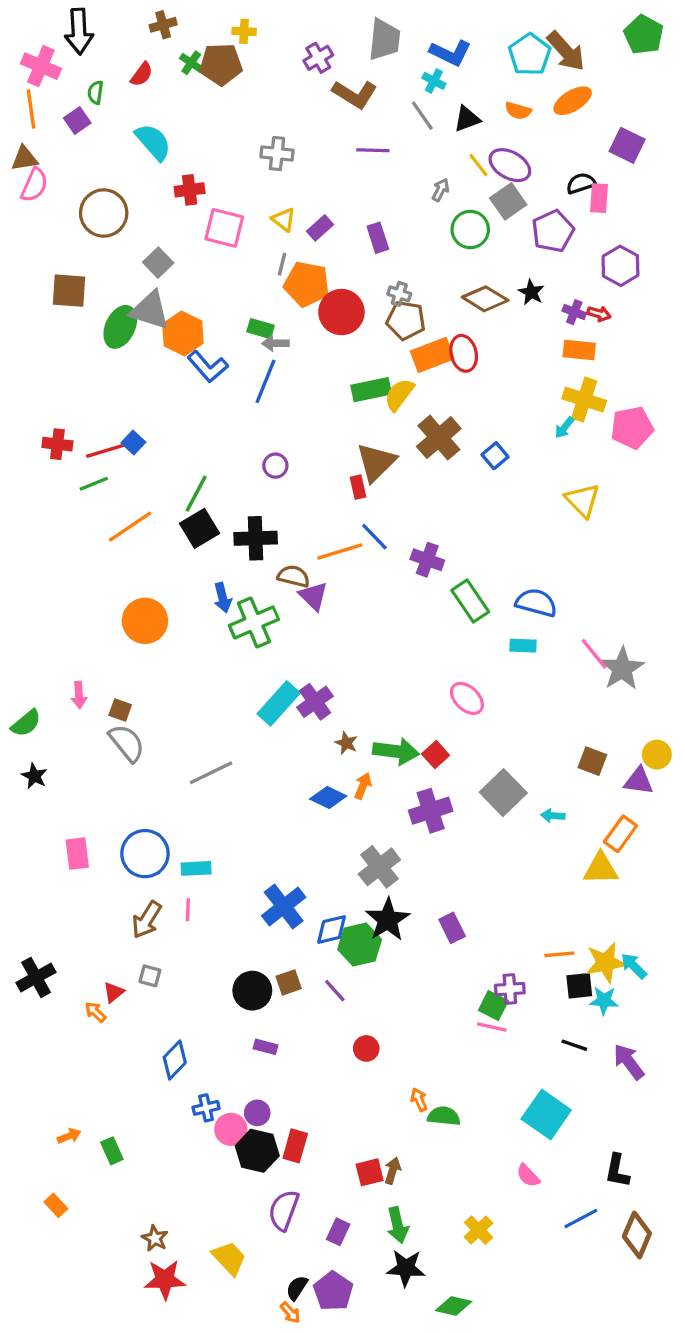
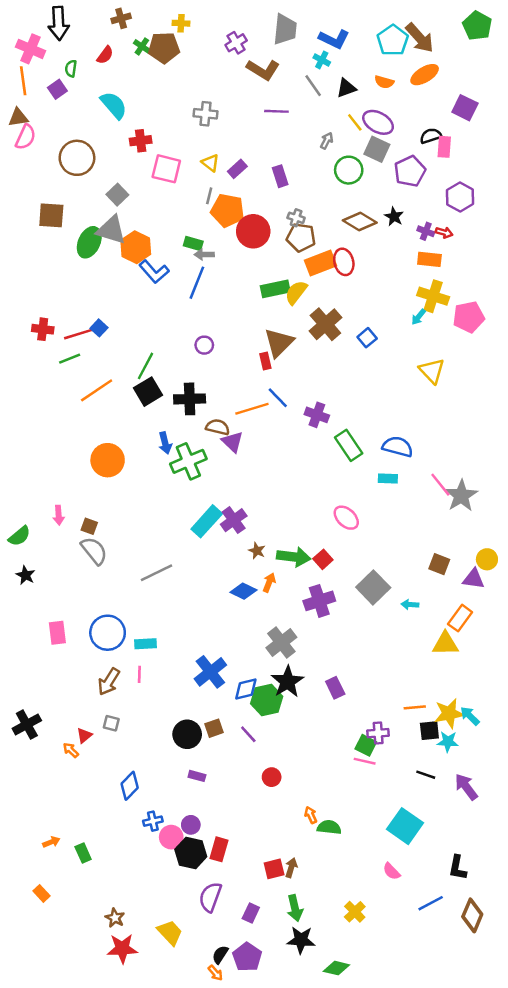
gray square: (508, 201) -> (377, 149), turned -30

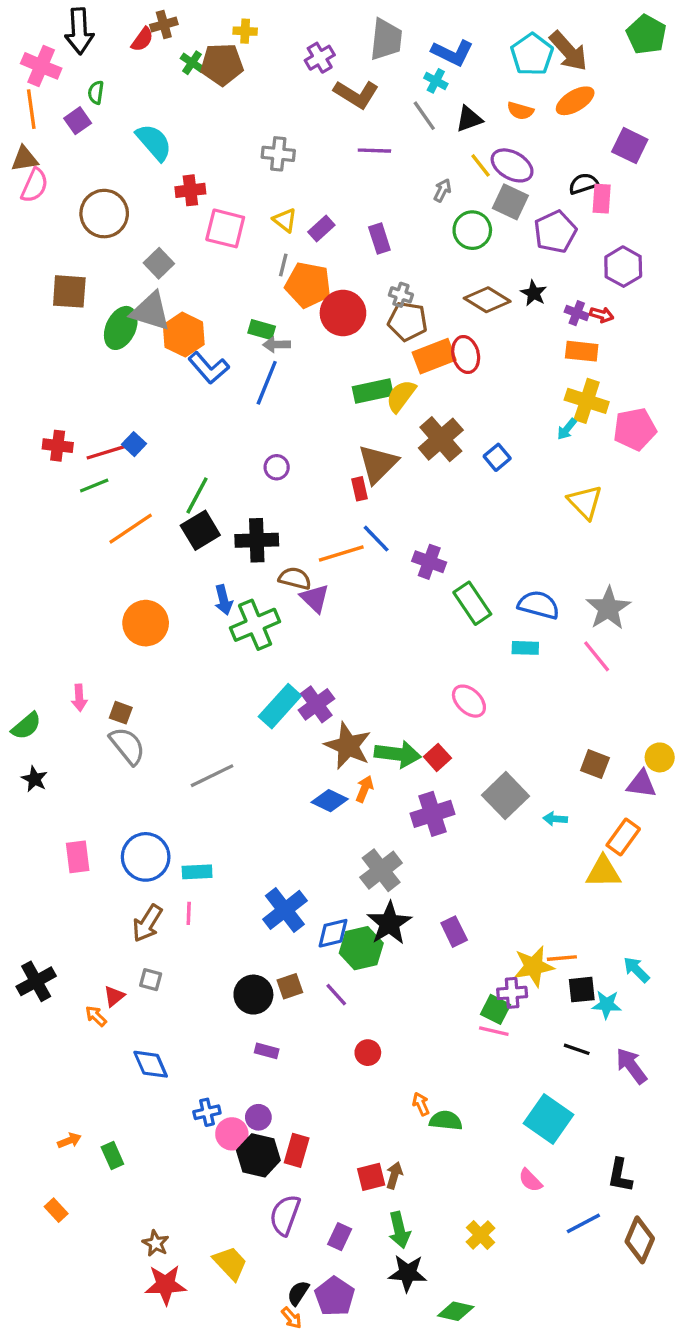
red semicircle: (105, 55) -> (142, 39), moved
gray star: (461, 496) -> (608, 608), moved
brown star: (257, 551) -> (348, 746), size x2.0
yellow star: (449, 713) -> (534, 966), moved
blue diamond: (130, 786) -> (151, 1064), moved, turned -68

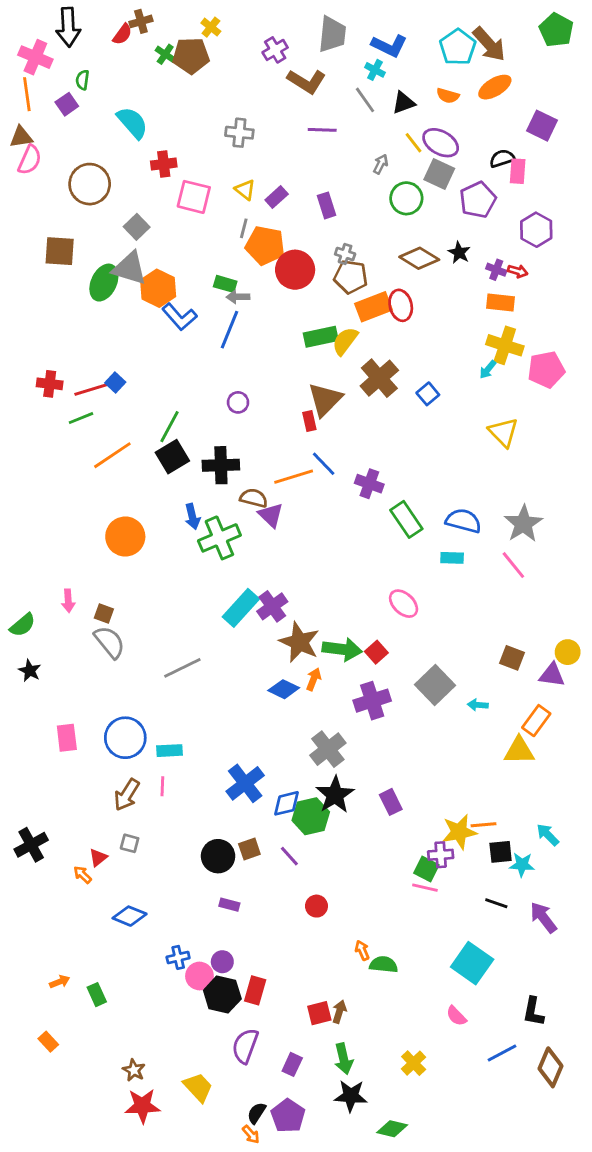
yellow cross: (245, 31) -> (211, 27), turned 36
blue diamond: (151, 1064) -> (130, 916), turned -44

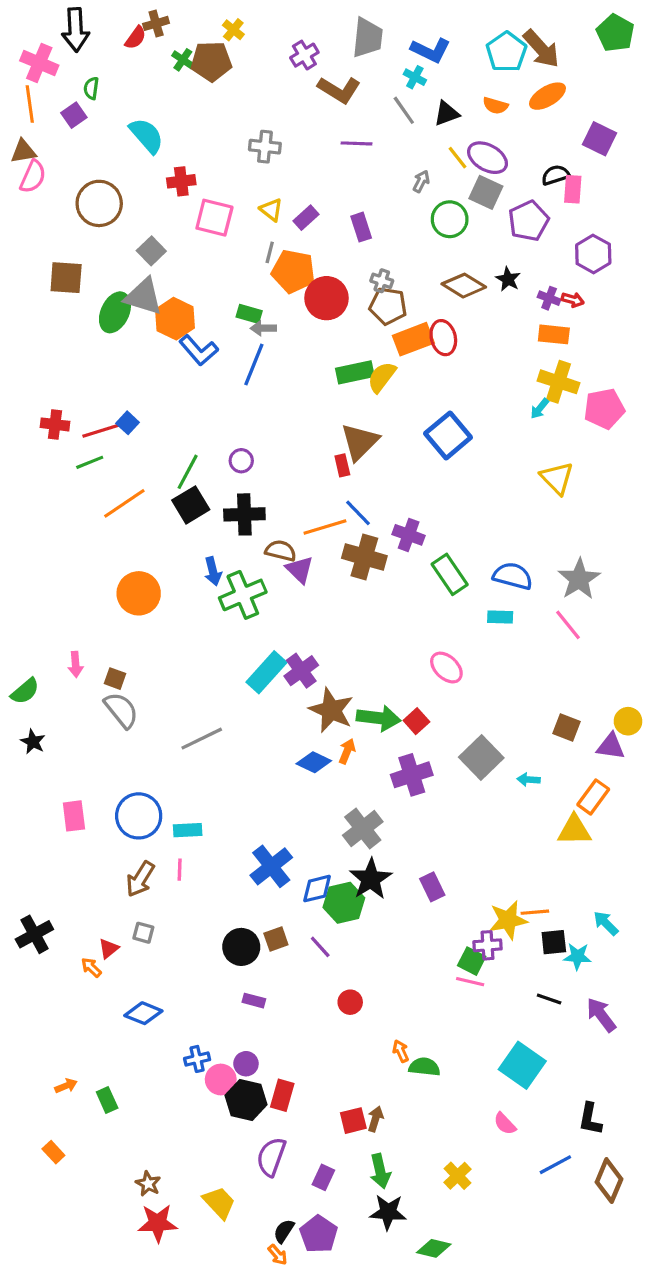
brown cross: (379, 378) -> (364, 557), moved, turned -33
blue square: (428, 394) -> (448, 435), moved, size x1.8
purple circle: (238, 402) -> (241, 461), moved

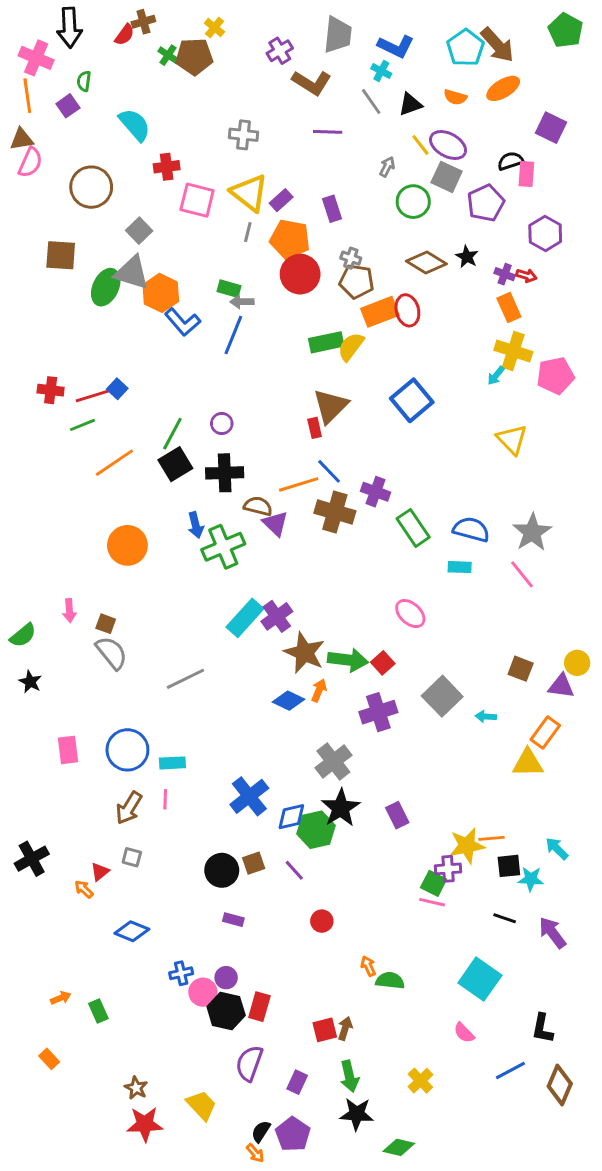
yellow triangle: (271, 210) -> (249, 193), size x1.8
orange pentagon: (293, 271) -> (290, 239), moved
orange rectangle: (554, 334) -> (509, 307), turned 60

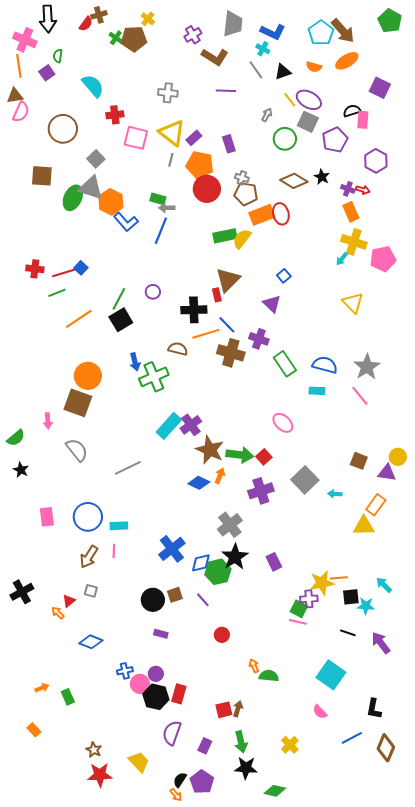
blue square: (412, 400) -> (284, 276), size x0.5
black cross: (225, 473) -> (194, 310), moved
purple triangle: (275, 524) -> (272, 304), moved
brown square: (106, 624) -> (78, 403), moved, size x2.0

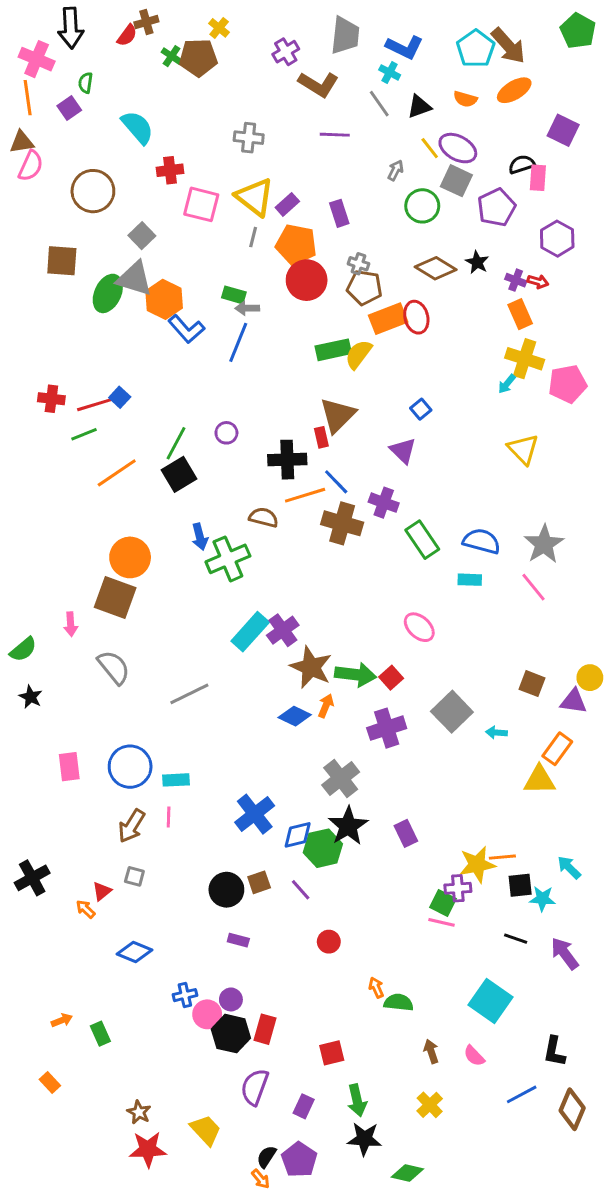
brown arrow: (238, 709) -> (431, 1051), moved, turned -35

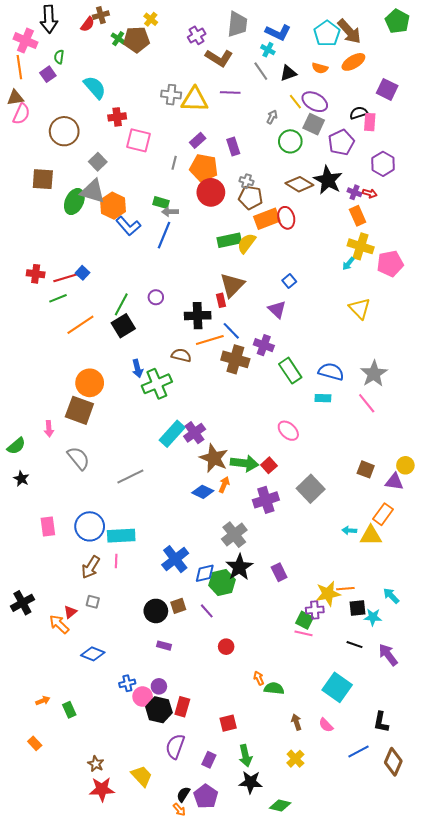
yellow triangle: (255, 197) -> (195, 100), moved, turned -36
black star: (477, 262) -> (328, 180), size x1.8
cyan arrow: (496, 732) -> (349, 531), moved
cyan rectangle: (176, 780) -> (121, 536), size x1.5
orange arrow: (86, 909) -> (59, 624), size x1.5

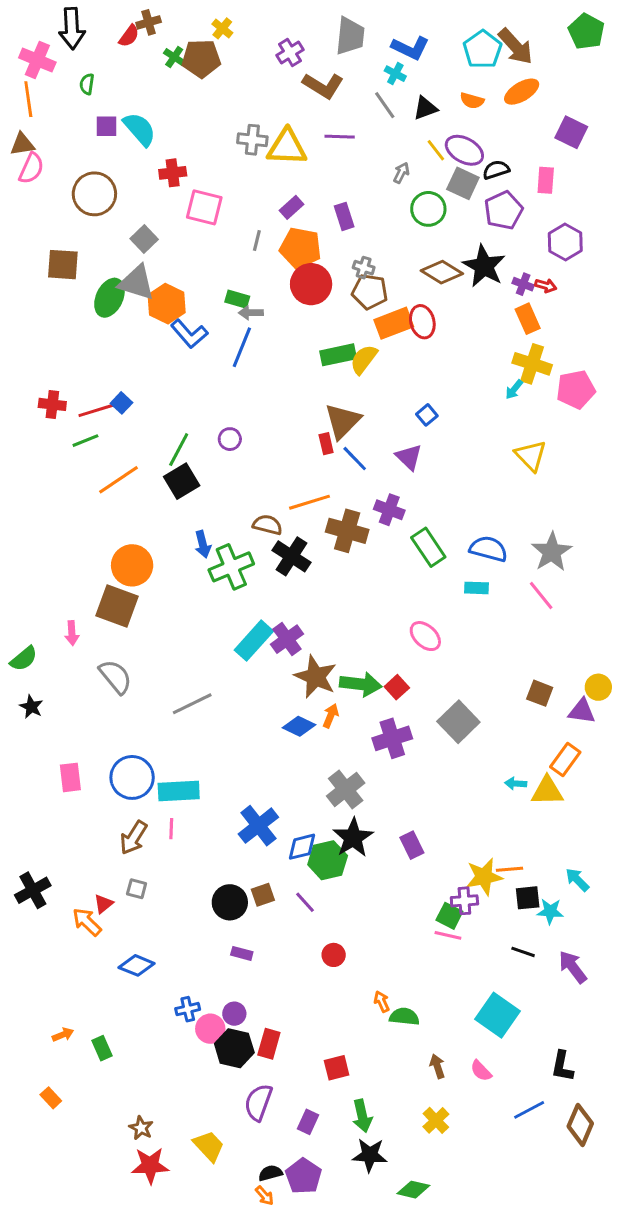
purple square: (48, 74) -> (106, 126), moved, turned 35
black semicircle: (359, 113) -> (496, 170), moved
black cross: (198, 316) -> (291, 556), moved, turned 35
blue line: (231, 331) -> (355, 459), moved
black semicircle: (183, 794) -> (270, 1173), turned 42

